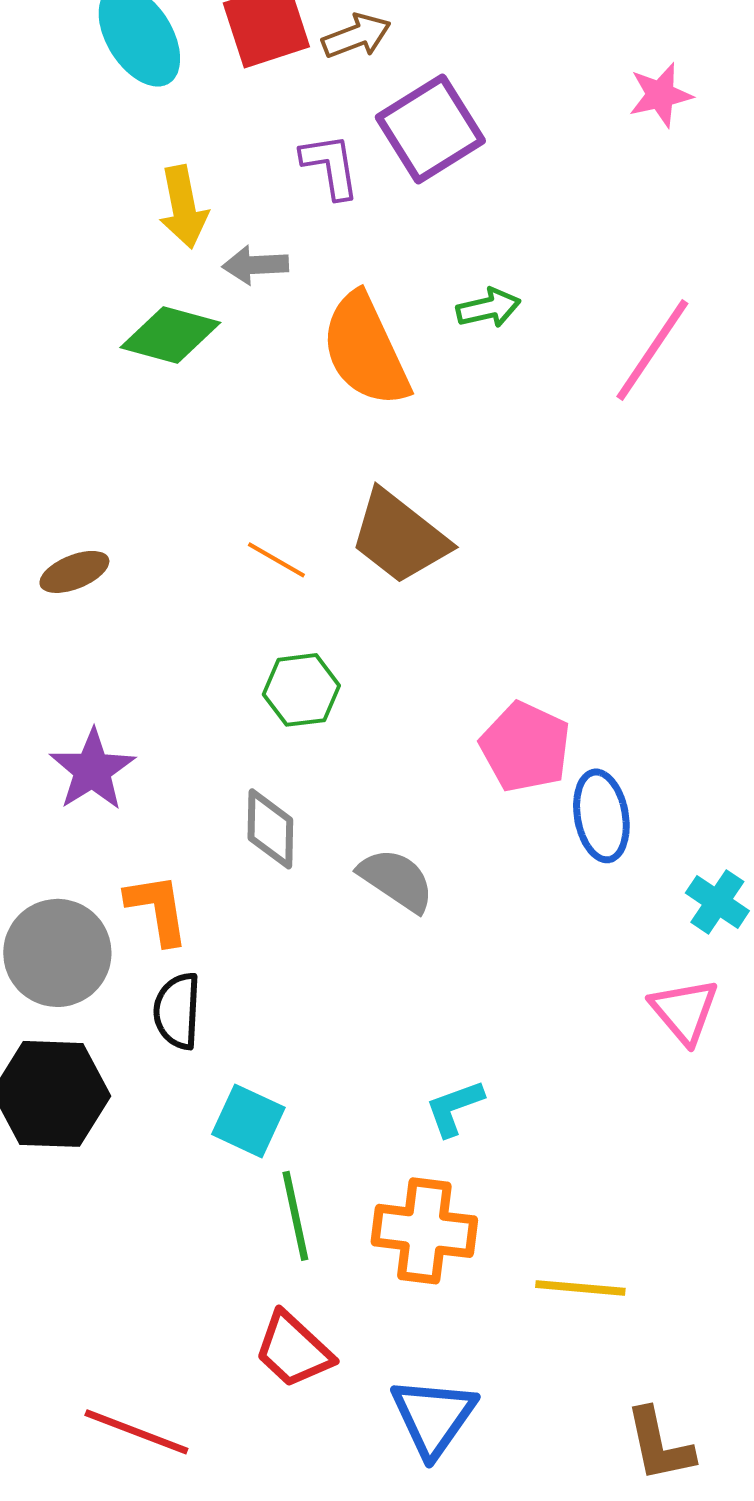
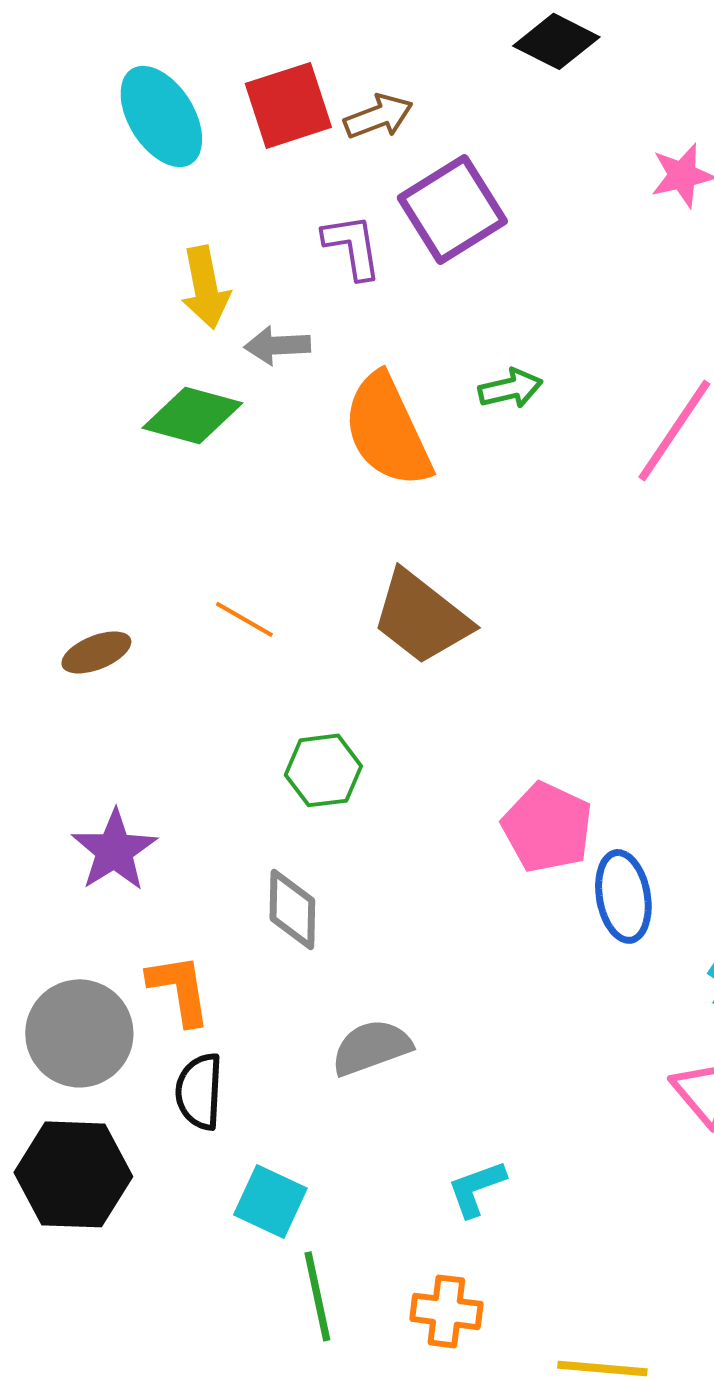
orange line: (276, 560) -> (244, 619), moved
gray semicircle: (396, 880) -> (371, 1047), moved, turned -54
orange cross: (424, 1231) -> (446, 1311), size x0.7

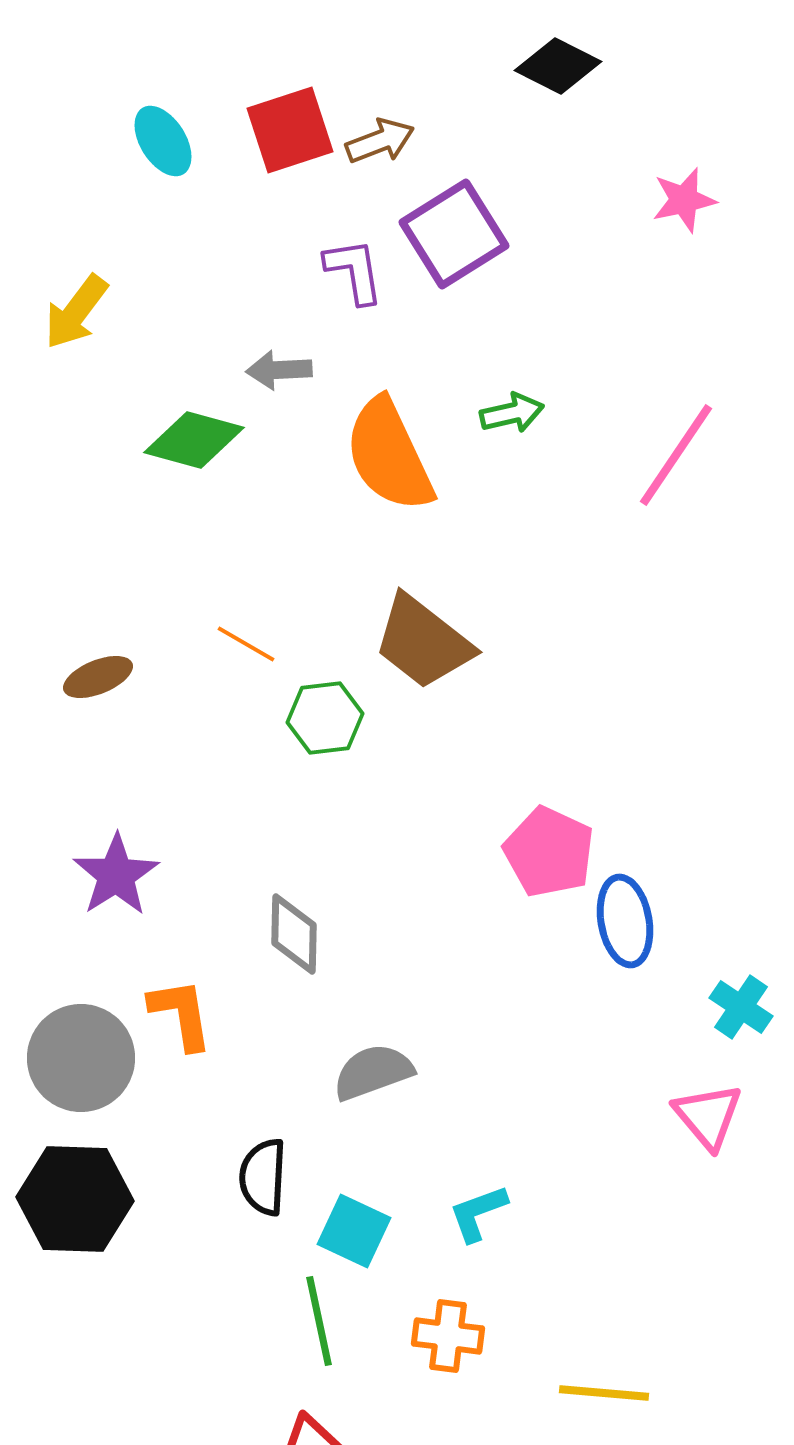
cyan ellipse: (161, 116) -> (163, 141), size x0.7
yellow arrow: (205, 287) -> (76, 312), moved, turned 48
green hexagon: (323, 770) -> (325, 718), moved
black semicircle: (199, 1091) -> (263, 1177), moved
cyan square: (270, 1201) -> (354, 1231), moved

